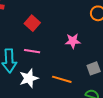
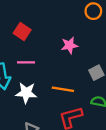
white star: (29, 78) -> (26, 93), turned 30

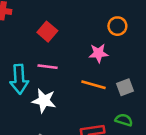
orange circle: (93, 11) -> (117, 26), moved
orange line: (63, 89) -> (94, 85), moved

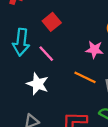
pink line: (48, 67) -> (46, 54), turned 30
cyan arrow: (19, 79) -> (21, 42), moved

